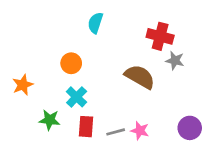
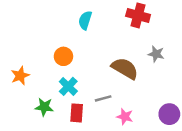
red cross: (160, 36) -> (138, 15), moved
gray line: (116, 132) -> (103, 98), moved

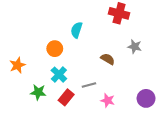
cyan semicircle: (85, 20) -> (77, 30), moved
brown semicircle: (125, 68) -> (108, 59), size x0.6
red rectangle: (77, 113) -> (66, 97), turned 35

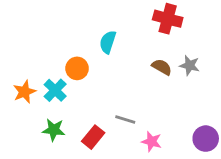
brown semicircle: (108, 59) -> (162, 67), moved
cyan cross: (59, 75) -> (55, 90), moved
gray line: (89, 85) -> (125, 120), turned 32

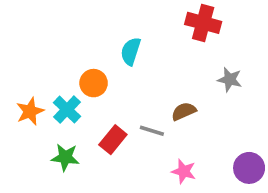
brown semicircle: (162, 67) -> (184, 111), moved, turned -54
gray line: (125, 120) -> (152, 131), moved
red rectangle: (93, 137) -> (113, 140), moved

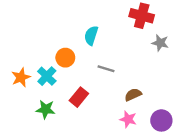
gray star: (230, 80) -> (160, 43), moved
brown semicircle: (184, 111) -> (133, 95), moved
gray line: (152, 131) -> (106, 69), moved
purple circle: (249, 168) -> (161, 120), moved

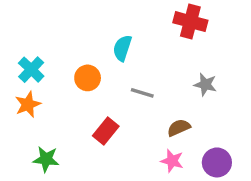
gray star: (160, 43) -> (205, 85), moved
cyan cross: (47, 76) -> (31, 70), moved
green star: (46, 109) -> (46, 159), moved

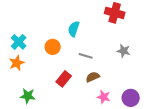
brown semicircle: (179, 128) -> (93, 77), moved

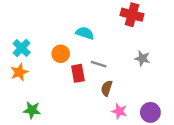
cyan semicircle: (74, 29) -> (85, 33), turned 91
brown semicircle: (93, 77) -> (107, 88), turned -48
red rectangle: (64, 79) -> (78, 73), moved, turned -49

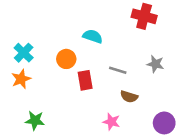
gray line: (99, 64) -> (118, 70), moved
brown semicircle: (107, 88) -> (129, 97), moved, turned -91
pink star: (119, 111) -> (111, 122), moved

